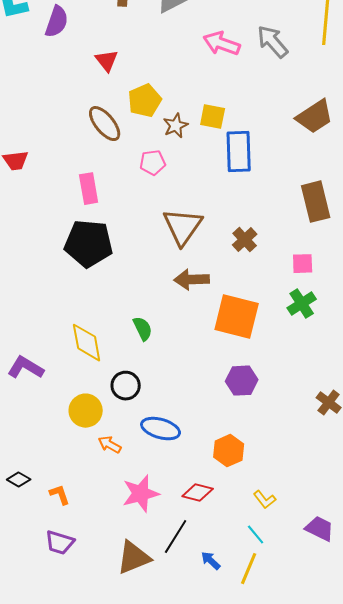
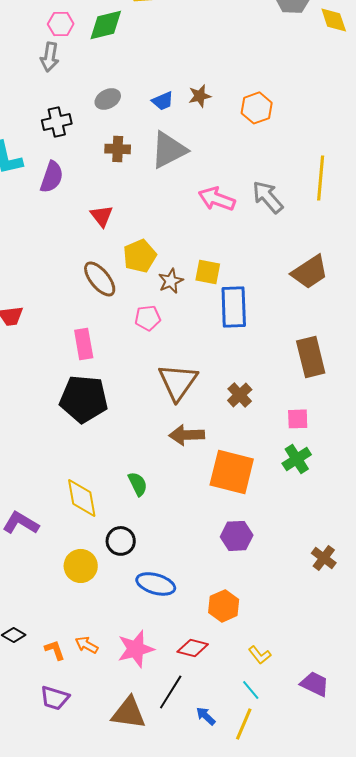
orange arrow: (110, 445) -> (87, 645), moved
brown triangle: (134, 558) -> (129, 713), turned 30

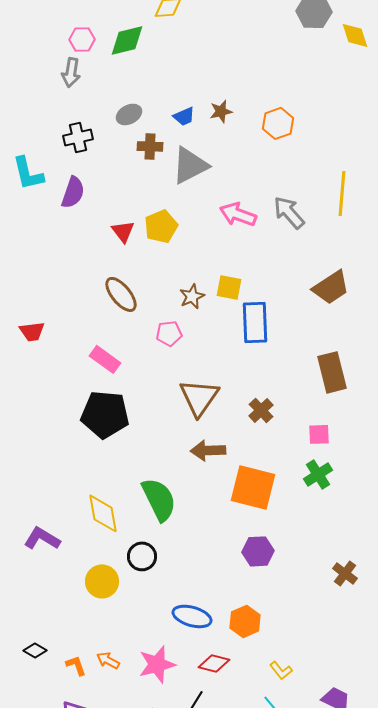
brown cross: (118, 149) -> (150, 146), moved
yellow pentagon: (140, 256) -> (161, 226), moved
pink rectangle: (84, 344) -> (105, 359), turned -44
green semicircle: (138, 484) -> (159, 499), size x1.8
blue ellipse: (156, 584) -> (192, 616), moved

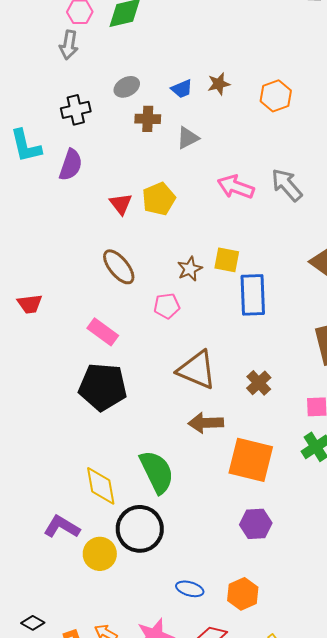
gray triangle: (190, 165) -> (188, 138), size x0.6
brown triangle: (199, 397) -> (197, 370), turned -42
purple L-shape: (42, 538) -> (62, 527), moved
black circle: (142, 556) -> (140, 529), size x1.6
blue ellipse: (192, 616) -> (190, 589), size x0.7

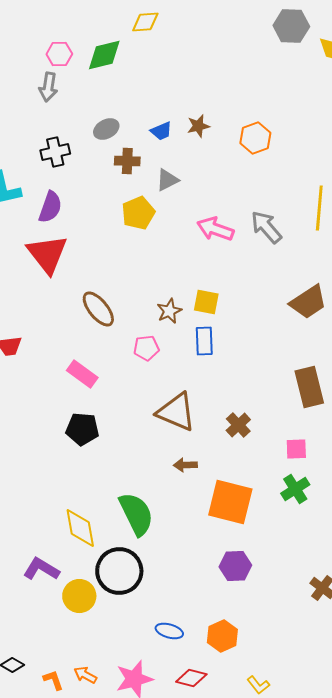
yellow pentagon: (159, 199) -> (138, 213), moved
red triangle: (121, 204) -> (47, 254), moved, size x1.8
blue rectangle: (253, 295) -> (204, 341), moved, size x0.7
black pentagon: (103, 387) -> (82, 429), size x0.7
brown arrow: (206, 423) -> (185, 465), size x0.7

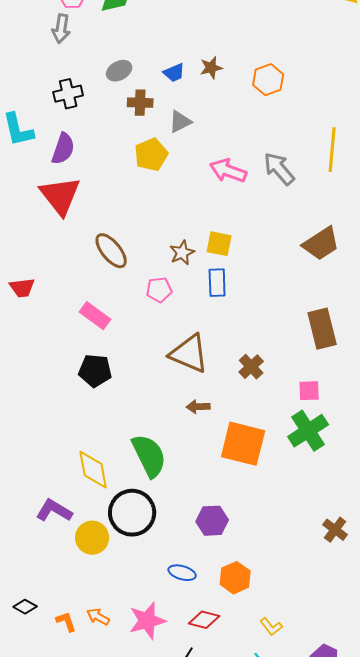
green cross: (295, 489) -> (308, 431), size x1.4
purple hexagon: (235, 566) -> (212, 521), moved

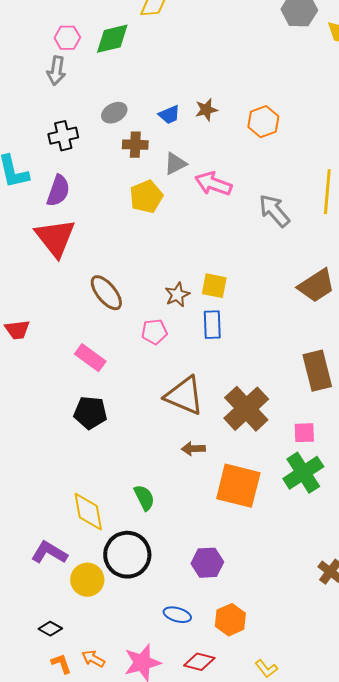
pink arrow: (228, 171) -> (213, 184), moved
brown cross: (251, 367) -> (246, 409), size x1.8
green semicircle: (149, 456) -> (144, 498), size x0.6
black diamond: (25, 607) -> (50, 629), moved

